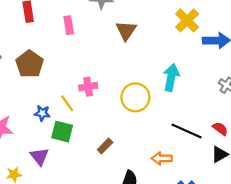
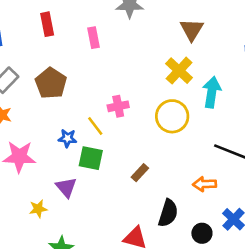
yellow cross: (187, 20) -> (179, 71), moved
brown triangle: (126, 31) -> (192, 30), moved

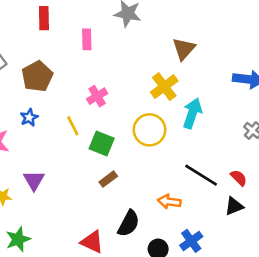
pink cross: (118, 106) -> (97, 96), moved, turned -30
blue star: (67, 138) -> (29, 117), moved, turned 30
green square: (91, 158) -> (102, 143), moved

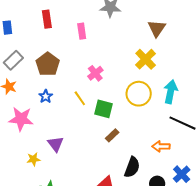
cyan arrow: (192, 113) -> (171, 92), moved

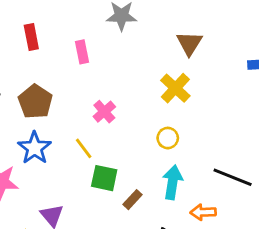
cyan arrow: (171, 92) -> (172, 182), moved
yellow circle: (139, 94) -> (168, 138), size x0.6
blue star: (46, 96) -> (35, 148), size x1.6
green square: (103, 109) -> (104, 178), moved

